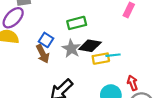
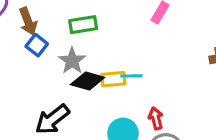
black diamond: (90, 46) -> (88, 81), moved
brown arrow: (43, 54) -> (28, 21), moved

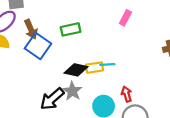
blue square: (37, 45) -> (38, 46), size x1.6
gray star: (72, 61) -> (72, 91), moved

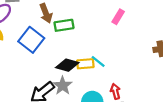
brown arrow: (31, 29) -> (46, 13), moved
cyan line: (107, 65) -> (98, 61), turned 40

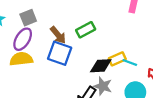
brown arrow: (46, 13) -> (58, 35), moved
cyan line: (98, 61) -> (130, 62), moved

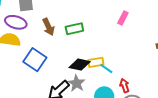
purple ellipse: (23, 39) -> (16, 22), turned 60
blue square: (60, 53) -> (35, 60), moved

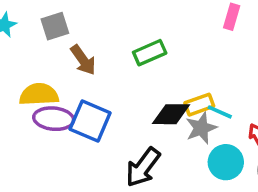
purple ellipse: (16, 22) -> (54, 119), moved
brown arrow: (49, 27) -> (83, 60), moved
gray star: (76, 83) -> (201, 128), moved, turned 30

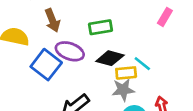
cyan line: (220, 112) -> (142, 64), moved
black diamond: (171, 114) -> (110, 58), moved
purple ellipse: (54, 119) -> (70, 51), moved

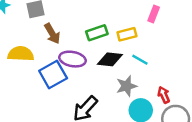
blue square: (46, 65) -> (53, 75), turned 32
yellow rectangle: (126, 73) -> (127, 34), moved

